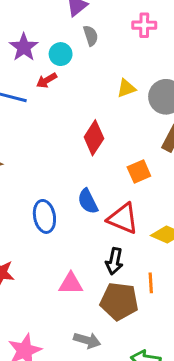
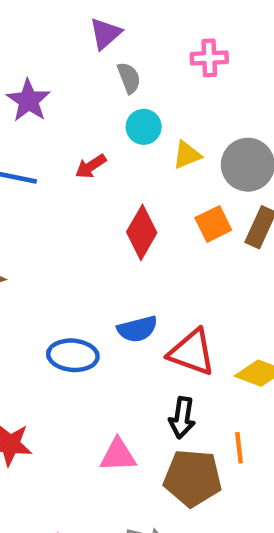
cyan circle: (61, 54) -> (144, 127), moved
red arrow: (47, 80) -> (91, 166), moved
orange square: (139, 172) -> (213, 224), moved
blue semicircle: (88, 201) -> (137, 329), turned -75
blue ellipse: (44, 216) -> (73, 355), turned -72

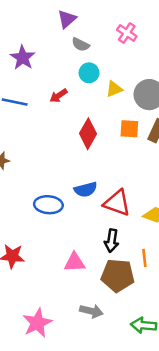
pink cross: (209, 58) -> (127, 33), turned 36
gray semicircle: (129, 78) -> (81, 45), turned 138
orange square: (213, 224) -> (129, 129), turned 30

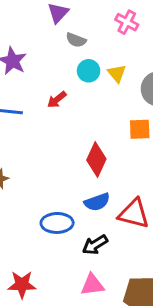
yellow triangle: (114, 89) -> (117, 73), moved, turned -42
red diamond: (88, 134) -> (96, 159), moved
black arrow: (112, 241) -> (95, 245), moved, turned 55

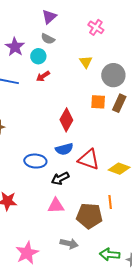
gray semicircle: (76, 40) -> (48, 39), moved
cyan circle: (89, 71) -> (38, 56), moved

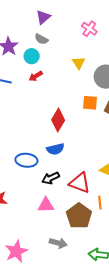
red triangle: (89, 159) -> (80, 183), moved
brown pentagon: (89, 216) -> (79, 216), turned 30

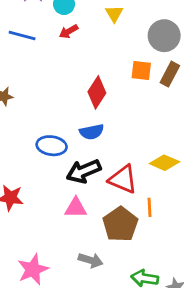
yellow triangle: (79, 63) -> (114, 14), moved
black arrow: (51, 178) -> (84, 171), size x1.4

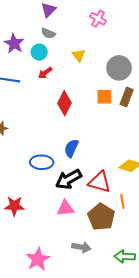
red diamond: (97, 92) -> (64, 103), moved
blue semicircle: (92, 132) -> (71, 148), turned 132

